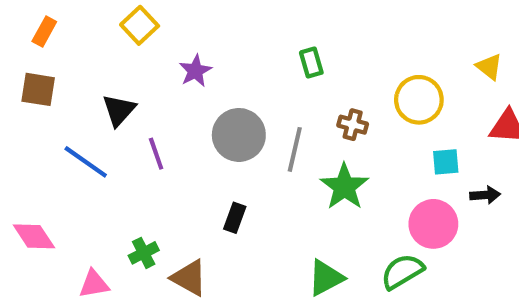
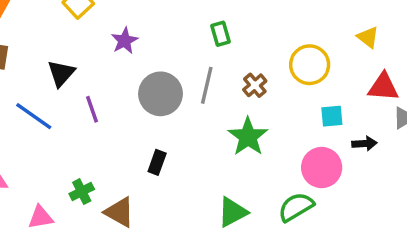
brown cross: (353, 125) -> (255, 85), turned 35
gray line: (295, 149) -> (207, 85), moved

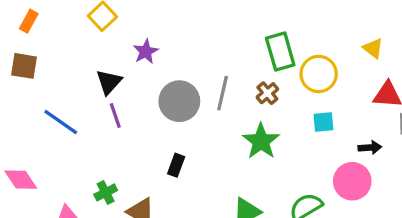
green rectangle: (221, 34) -> (280, 52), moved, size x1.6
black triangle: (61, 73) -> (109, 82), moved
cyan square: (332, 116) -> (323, 122), moved
pink circle: (322, 168) -> (352, 181), moved

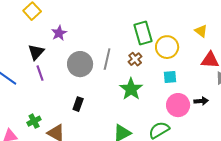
black arrow: (370, 148) -> (201, 101), moved
pink circle: (352, 181) -> (178, 105), moved

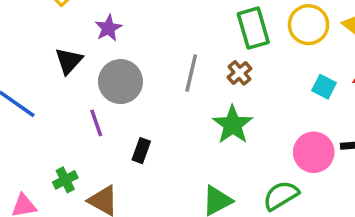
yellow circle: (167, 47) -> (309, 25), moved
gray circle: (80, 64) -> (120, 82), moved
purple line: (40, 73) -> (96, 123), moved
cyan square: (170, 77) -> (324, 87), moved, turned 32

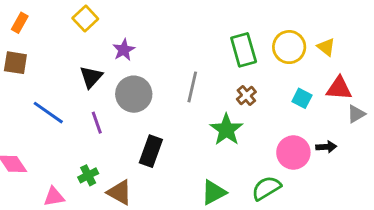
brown cross: (240, 73) -> (246, 95), moved
purple line: (96, 123) -> (97, 123), moved
black rectangle: (141, 151) -> (151, 151), size x1.5

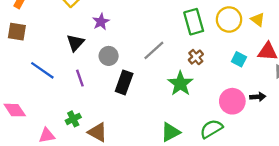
gray line: (192, 87) -> (154, 50), turned 35
gray circle: (134, 94) -> (109, 56), size x0.7
black rectangle: (151, 151) -> (124, 82), moved

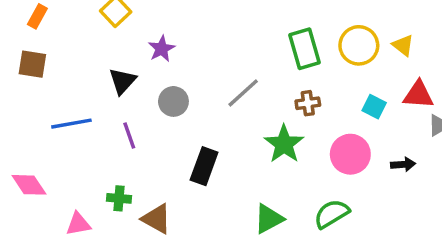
brown cross: (196, 57) -> (308, 103), turned 32
blue line: (42, 70) -> (71, 124), turned -45
black rectangle: (124, 82) -> (204, 166), moved
pink circle: (232, 101) -> (350, 154), moved
green cross: (73, 119) -> (119, 198), turned 32

